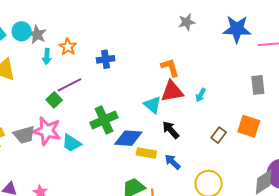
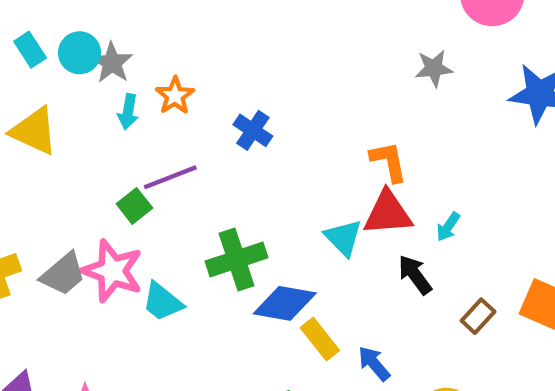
blue cross: (106, 59) -> (253, 130), turned 36
black arrow: (171, 130) -> (415, 275), moved
gray trapezoid: (24, 135) -> (63, 274), turned -30
yellow rectangle: (146, 153) -> (320, 339), turned 36

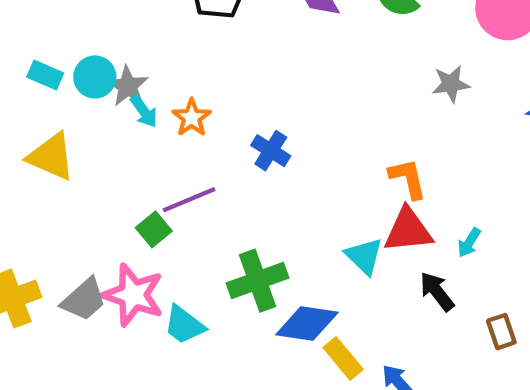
cyan rectangle: (30, 50) -> (45, 75), turned -32
cyan arrow: (128, 112) -> (144, 111), moved, turned -44
brown rectangle: (478, 316) -> (501, 332), turned -60

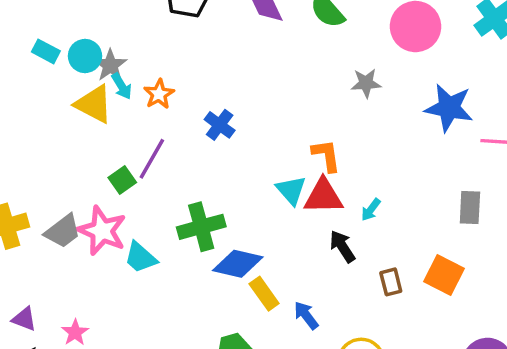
yellow triangle: (51, 157) -> (94, 104), moved
purple line: (189, 200) -> (152, 159), turned -42
cyan triangle: (364, 256) -> (291, 190), moved

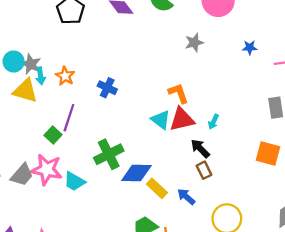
cyan arrow: (122, 86) -> (41, 76), turned 35
blue star: (449, 108) -> (250, 47), size x0.5
brown rectangle: (391, 282) -> (204, 170), moved

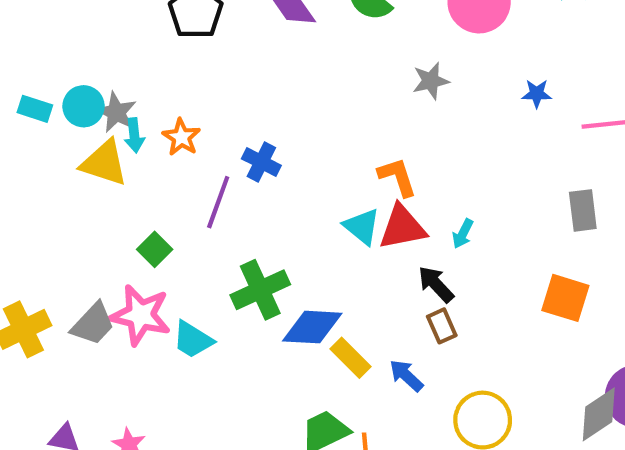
purple line: (69, 118) -> (218, 202), moved

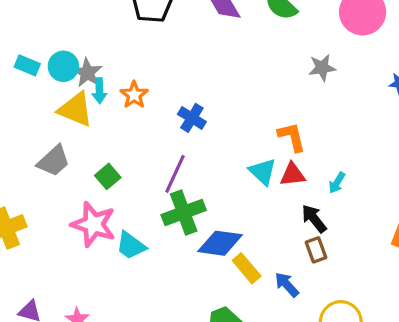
purple line: (218, 202) -> (175, 174), moved
red triangle: (402, 227) -> (293, 175), size x0.7
gray trapezoid: (93, 324) -> (54, 161), moved

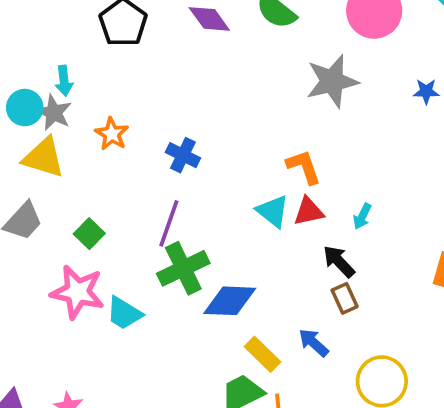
gray star: (322, 68) -> (332, 81), size x1.6
cyan arrow: (99, 91) -> (64, 81), moved
yellow rectangle: (247, 268) -> (263, 354), moved

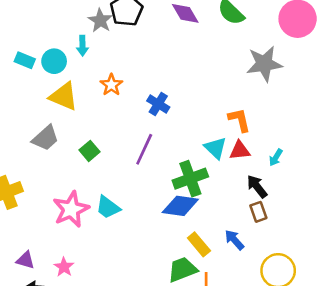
gray star: (54, 113) -> (100, 20), moved
green cross: (183, 268) -> (190, 179), moved
pink star: (77, 292) -> (71, 209), moved, turned 30

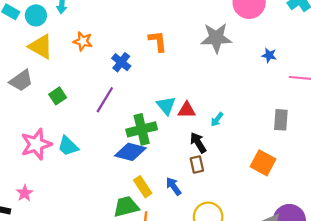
orange star: (111, 85) -> (83, 41), turned -30
orange L-shape: (239, 120) -> (158, 41), moved

